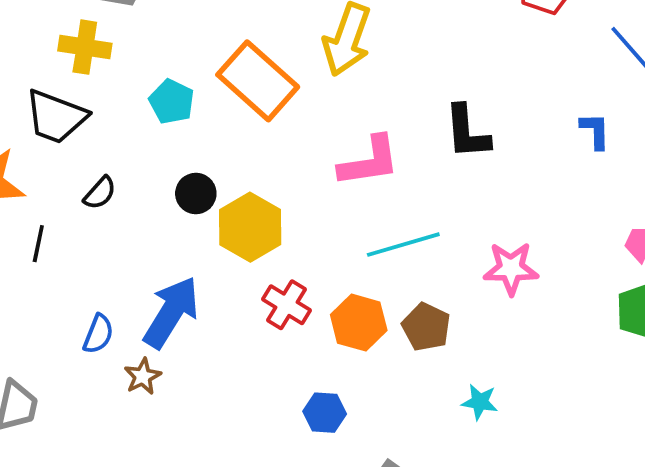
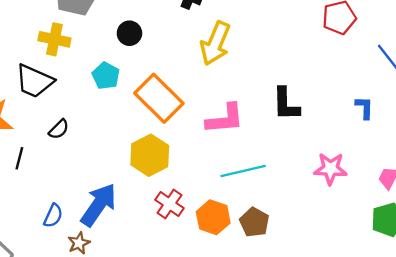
orange rectangle: (258, 81) -> (159, 98), moved
black circle: (196, 194) -> (129, 33), moved
pink star: (511, 268) -> (330, 169), moved

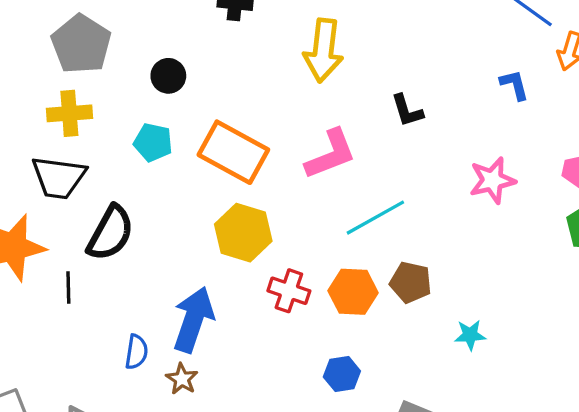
yellow arrow: (215, 43) -> (323, 50), moved
black L-shape: (286, 104) -> (407, 111), size x0.7
black semicircle: (59, 129) -> (110, 233), size x1.8

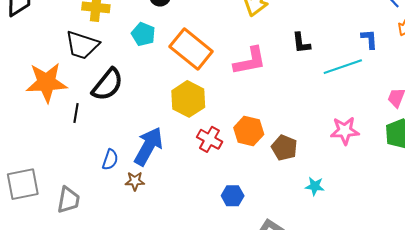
pink star: (492, 180) -> (345, 131), moved
cyan line: (375, 218) -> (343, 67), moved
orange hexagon: (353, 292) -> (249, 131), moved
brown star: (182, 379) -> (135, 181), turned 30

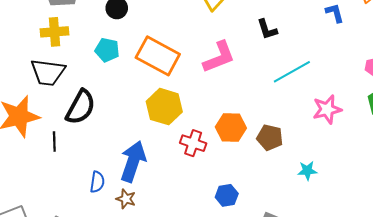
cyan line: (343, 67) -> (292, 72), moved
brown star: (135, 181) -> (126, 199), turned 30

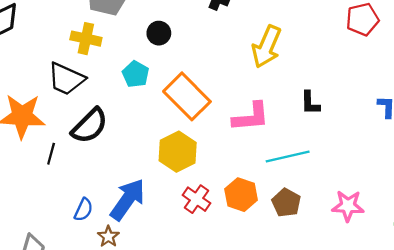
cyan line: (292, 72) -> (288, 157), moved
brown pentagon: (270, 138) -> (286, 203), moved

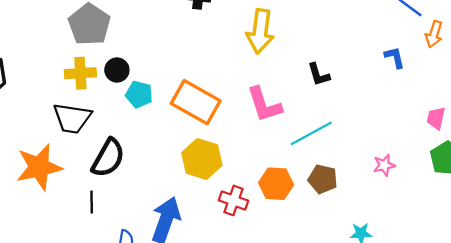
black circle: (159, 33) -> (117, 70), moved
pink L-shape: (251, 117) -> (264, 105), turned 93
black line: (51, 154) -> (92, 202), moved
pink star: (348, 206) -> (384, 165), size x0.7

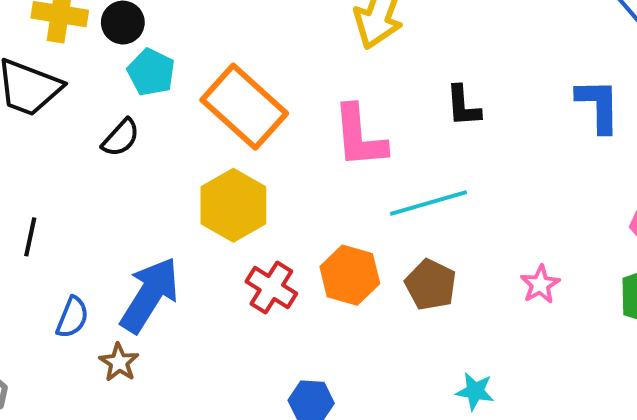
blue L-shape: (395, 57) -> (598, 105), size x1.4
black semicircle: (108, 158) -> (121, 138), moved, size x0.6
pink star: (384, 165) -> (540, 284), turned -30

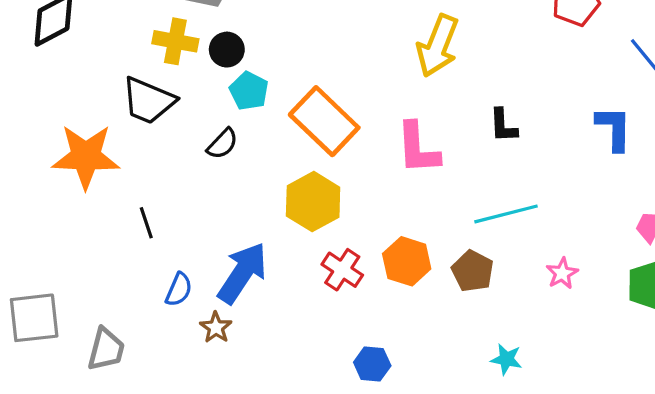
cyan line: (428, 203) -> (506, 214), moved
black line: (30, 237) -> (146, 223), turned -32

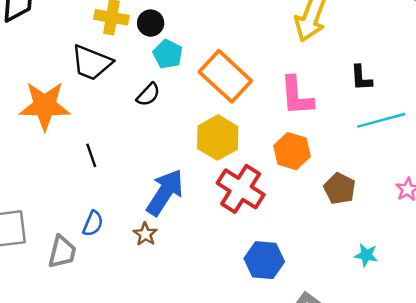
cyan line: (506, 214) -> (381, 120), moved
orange hexagon: (407, 261) -> (292, 151), moved
red cross: (342, 270) -> (241, 189), size x1.5
blue semicircle: (179, 290) -> (93, 224), moved
blue hexagon: (372, 364) -> (264, 260), size x1.4

